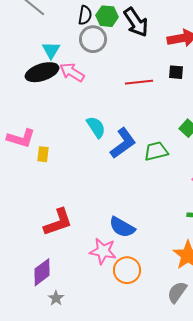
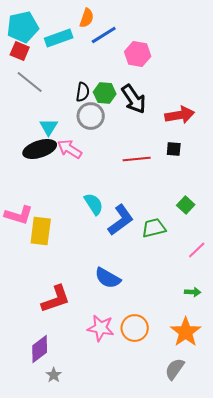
yellow rectangle: (43, 154) -> (41, 231), size x1.8
blue semicircle: (122, 227) -> (108, 278), moved
orange circle: (127, 270) -> (135, 328), moved

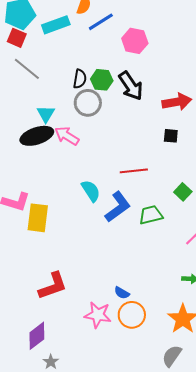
red line: (137, 159) -> (134, 171), moved
blue semicircle: (108, 278) -> (122, 293), moved, size x0.6

